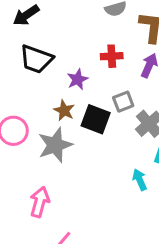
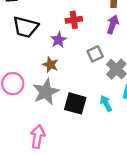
red cross: (112, 56) -> (74, 20), moved
black square: (96, 119) -> (75, 103), moved
cyan arrow: (140, 180) -> (106, 103), moved

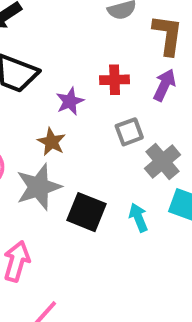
red cross: (74, 20) -> (115, 80), moved

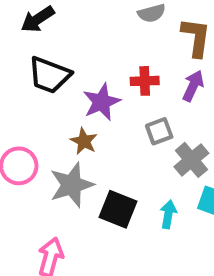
purple star: (70, 101) -> (102, 102), size x1.4
cyan arrow: (138, 218) -> (168, 214), turned 32

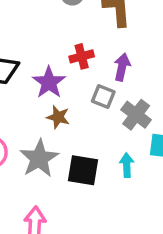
purple arrow: (193, 86) -> (122, 67), moved
gray square: (159, 131) -> (103, 96), turned -35
brown star: (84, 141) -> (58, 117), moved

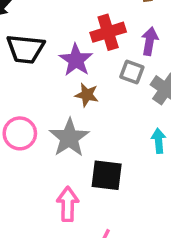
red cross: (82, 56) -> (108, 32), size x1.4
black square: (83, 170) -> (107, 175), moved

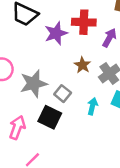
gray square: (132, 72) -> (63, 94), moved
brown star: (87, 95) -> (82, 65), moved

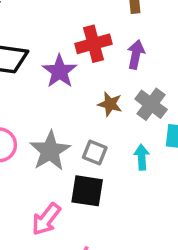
pink arrow: (17, 127) -> (46, 219), turned -145

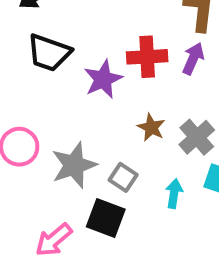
purple arrow: (136, 54) -> (193, 59), moved

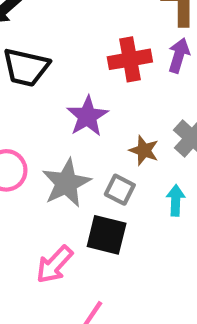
purple star: (103, 79) -> (87, 116), moved
brown star: (151, 127) -> (144, 150), moved

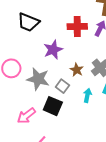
gray star: (66, 183) -> (38, 79), turned 30

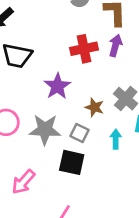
pink arrow: (26, 116) -> (23, 182), moved

